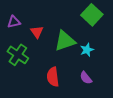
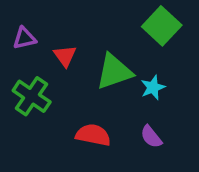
red semicircle: (53, 77) -> (93, 135), turned 108

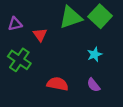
green triangle: (114, 72) -> (71, 17), moved

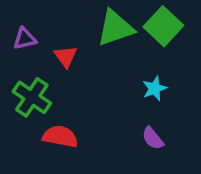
red semicircle: (58, 84) -> (60, 136), moved

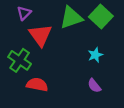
purple triangle: (25, 39) -> (24, 13), moved, turned -32
red triangle: (66, 56) -> (40, 35), size x1.6

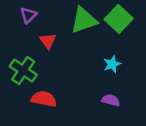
red triangle: (40, 35) -> (48, 41), size x0.6
purple semicircle: (94, 86) -> (111, 100), turned 144

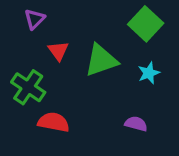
green triangle: (84, 20) -> (101, 60), moved
cyan star: (112, 64) -> (149, 73), moved

